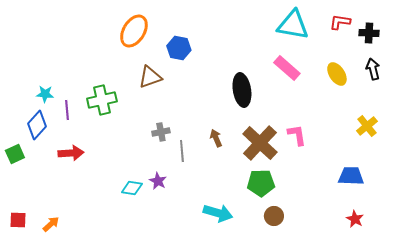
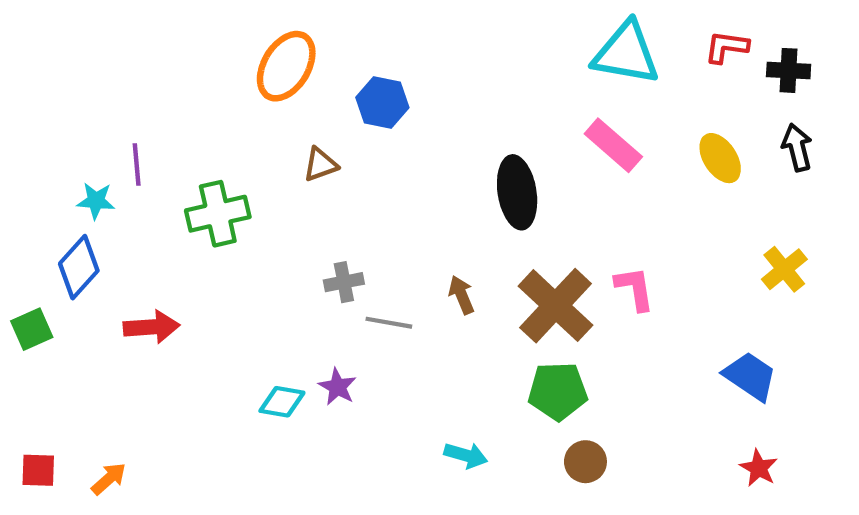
brown triangle: (150, 77) -> (320, 165), size x0.7
purple line: (67, 110) -> (137, 165), moved
gray line: (182, 151) -> (389, 323), turned -75
blue trapezoid: (351, 176) -> (750, 376), turned 32
cyan arrow: (218, 213) -> (466, 455), size x0.7

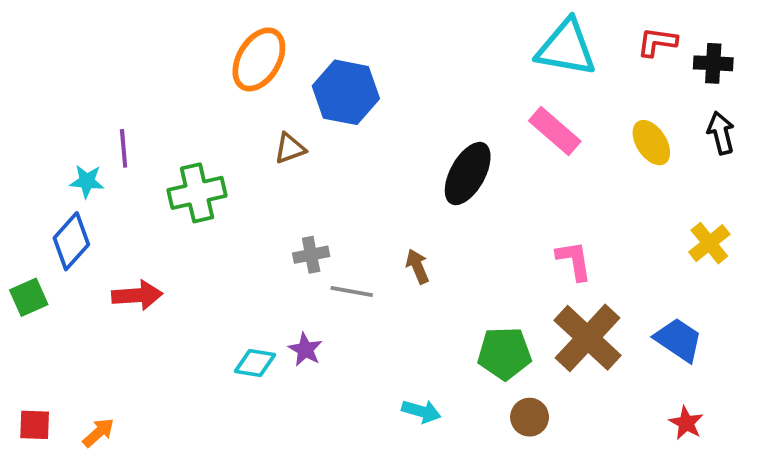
blue hexagon: (382, 103) -> (346, 92), size x1.4
black ellipse: (517, 192) -> (468, 174), turned 38
brown cross: (556, 306) -> (588, 338), moved

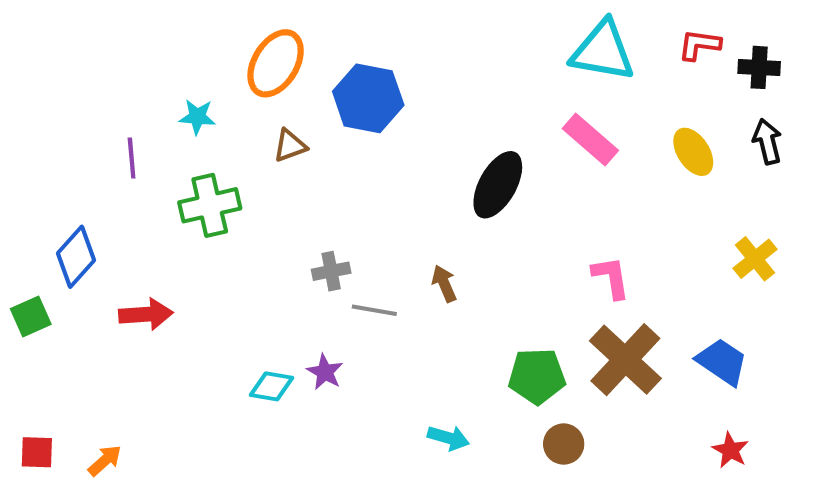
brown triangle: (290, 148) -> (290, 146), moved
cyan star: (87, 181) -> (197, 117), moved

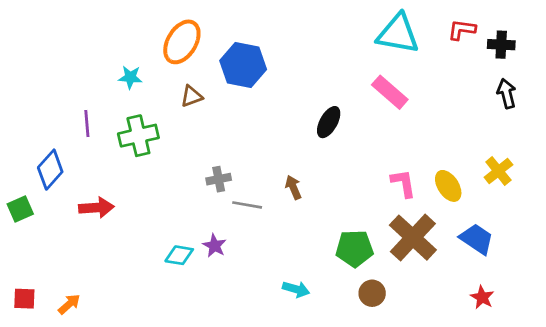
yellow ellipse: (693, 152) -> (448, 186), moved
purple line: (132, 158) -> (87, 123), moved
black ellipse: (498, 185) -> (329, 122), size x0.7

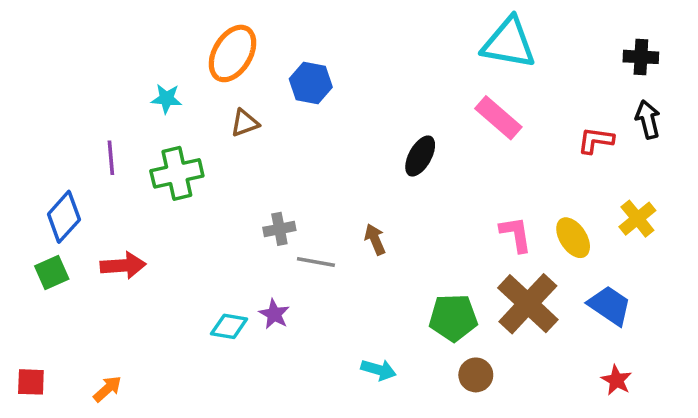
red L-shape: (462, 30) -> (596, 140), moved
blue hexagon: (243, 65) -> (311, 83), size x0.7
green square: (20, 209) -> (52, 272), moved
orange arrow: (69, 304) -> (107, 389), moved

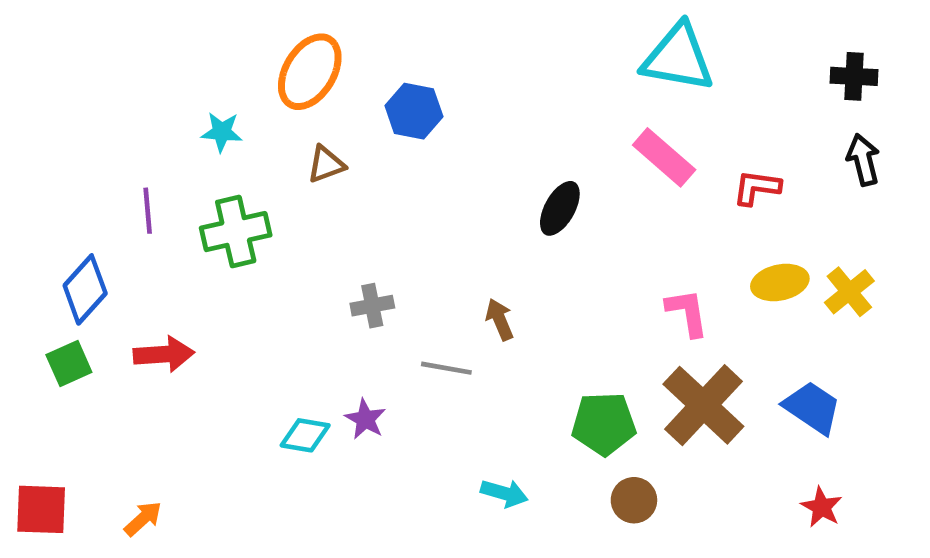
red L-shape: (596, 140) -> (757, 188), moved
yellow ellipse: (573, 238) -> (780, 282), moved, turned -69
gray line: (316, 262) -> (446, 368), moved
red square: (31, 382) -> (41, 509), size x1.4

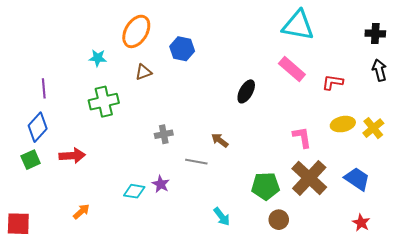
purple line: (148, 211) -> (44, 88), moved
brown arrow: (500, 320) -> (220, 140), turned -30
cyan arrow: (504, 493) -> (222, 217), turned 36
orange arrow: (143, 519) -> (81, 212), moved

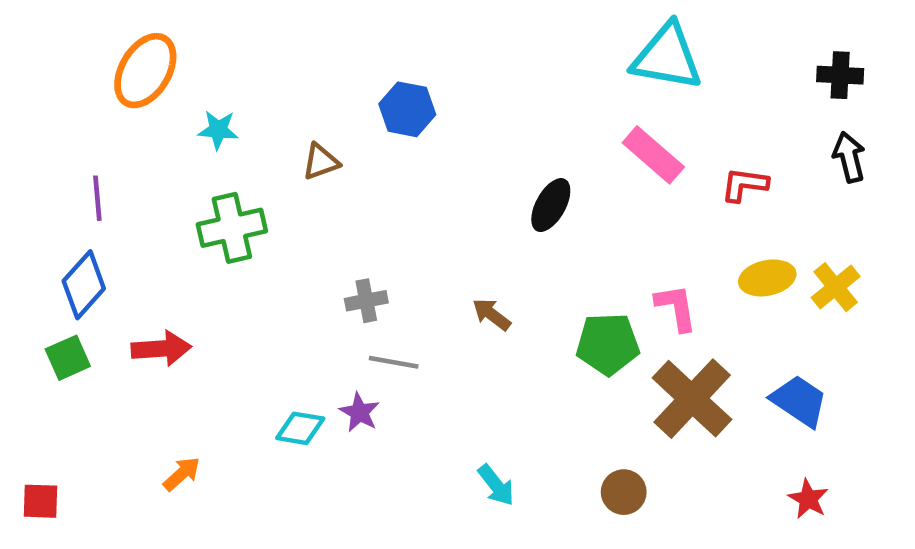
orange ellipse: (136, 31) -> (145, 71), moved
gray line: (196, 162) -> (394, 362), moved
green pentagon: (265, 186) -> (608, 344), moved
red square: (18, 224) -> (40, 501), size x0.7

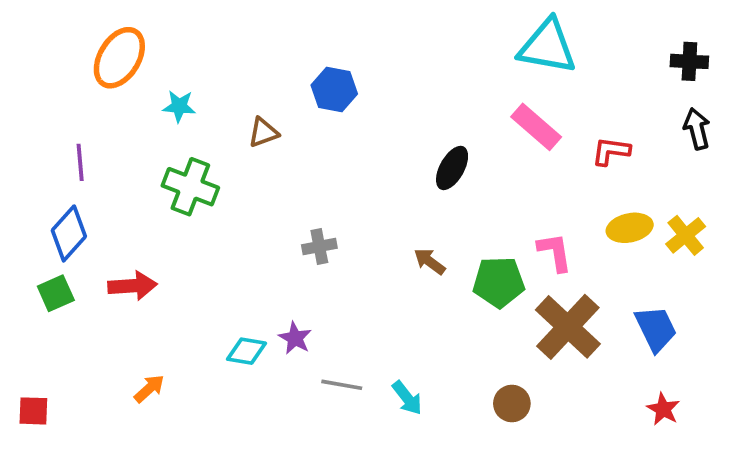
green cross: (232, 228) -> (190, 187), turned 34
gray cross: (366, 301) -> (319, 246), moved
brown arrow: (492, 314) -> (430, 261), moved
gray line: (394, 362) -> (342, 385), moved
blue trapezoid: (799, 401) -> (656, 329), turned 30

